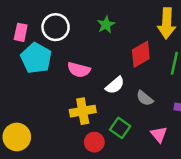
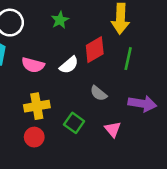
white semicircle: (115, 85) -> (69, 65), moved
red circle: (94, 142) -> (34, 137), moved

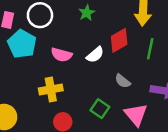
yellow cross: (37, 106) -> (51, 89), moved
pink triangle: (113, 129) -> (136, 115), size x1.5

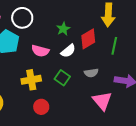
green star: (87, 13) -> (63, 29), moved
gray semicircle: (123, 81) -> (91, 73), turned -48
green square: (100, 109) -> (62, 78), moved

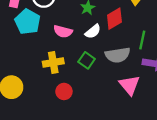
green line: (114, 46) -> (142, 40), moved
gray semicircle: (91, 73) -> (118, 55), size x1.6

